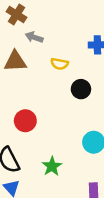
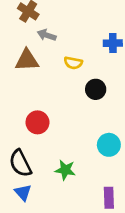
green star: (52, 166) -> (65, 170), turned -30

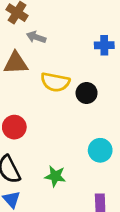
yellow semicircle: (73, 63) -> (55, 82), moved, size x1.5
red circle: (37, 122) -> (14, 127), moved

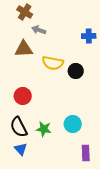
cyan circle: (100, 150) -> (73, 124), moved
green star: (55, 176) -> (44, 129), moved

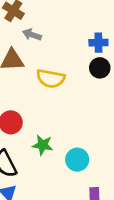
black circle: (76, 71) -> (100, 68), moved
green star: (44, 129) -> (43, 145), moved

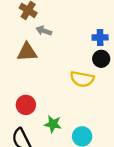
yellow semicircle: (51, 79) -> (82, 79), moved

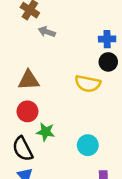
brown triangle: (27, 52) -> (29, 80), moved
green star: (53, 124) -> (46, 132), moved

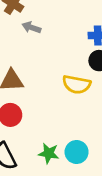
green star: (46, 132) -> (49, 153), moved

